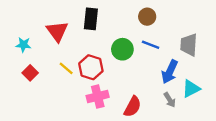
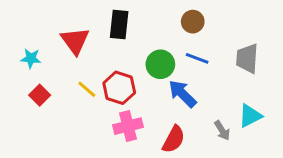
blue arrow: (170, 72) -> (182, 94), moved, turned 110

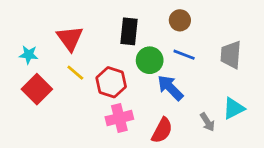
black rectangle: (119, 25) -> (129, 31), moved
yellow line: (87, 89) -> (75, 73), moved
red square: (40, 95) -> (37, 89), size x1.5

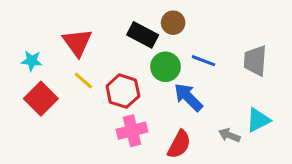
brown circle: (180, 20) -> (173, 23), moved
black rectangle: (129, 31) -> (143, 35), turned -68
gray arrow: (207, 122) -> (229, 135), turned 144

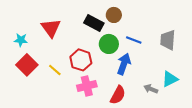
yellow line: (83, 80) -> (55, 70), moved
blue arrow: (188, 97) -> (124, 64), turned 65

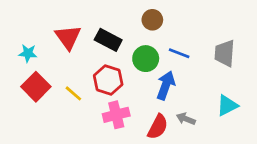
black rectangle: (94, 23) -> (108, 40), moved
gray arrow: (151, 89) -> (186, 119), moved

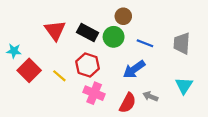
cyan star: (28, 53) -> (14, 51), moved
green circle: (146, 59) -> (114, 37), moved
blue arrow: (166, 85) -> (134, 69), turned -145
cyan triangle: (227, 105) -> (184, 86), turned -30
pink cross: (116, 115) -> (94, 93), turned 36

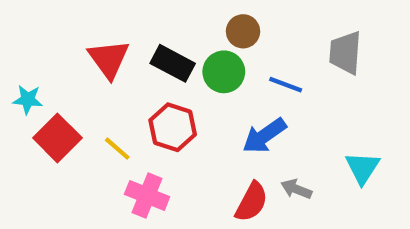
gray trapezoid: (182, 43) -> (345, 53), moved
pink cross: (94, 93) -> (147, 196), moved

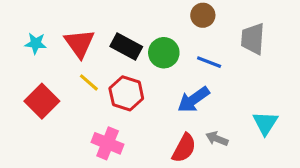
brown circle: (243, 31) -> (203, 15), moved
cyan star: (28, 100) -> (36, 43), moved
yellow line: (117, 149) -> (89, 82), moved

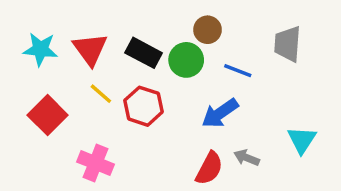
brown circle: (203, 15) -> (208, 30), moved
cyan star: (36, 43) -> (40, 49), size x1.4
pink cross: (108, 143) -> (96, 163), moved

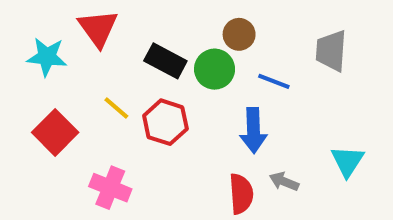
red triangle: (90, 49) -> (98, 28), moved
blue arrow: (220, 113) -> (253, 130), turned -57
red semicircle: (209, 168) -> (241, 194), turned -32

